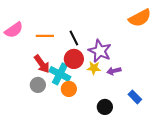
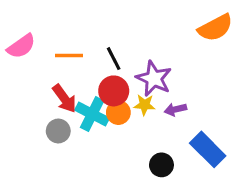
orange circle: (69, 89) -> (118, 112), moved
blue rectangle: (135, 97) -> (208, 149), size x1.6

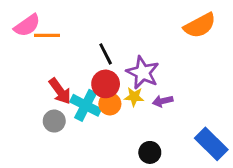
pink semicircle: (21, 46) -> (27, 25), moved
orange line: (69, 55) -> (47, 35), moved
blue rectangle: (208, 149) -> (211, 144), moved

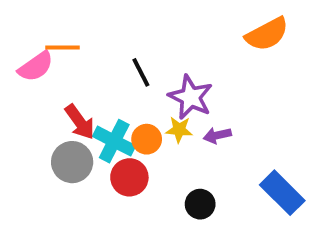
pink semicircle: (27, 25) -> (36, 67), moved
red circle: (106, 84) -> (129, 177), moved
gray circle: (54, 121) -> (72, 162), size x1.4

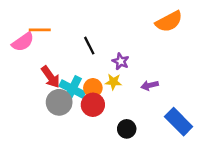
purple star: (191, 97) -> (121, 61), size x0.6
purple arrow: (217, 135) -> (150, 85), moved
gray circle: (72, 162) -> (59, 102), moved
red circle: (129, 177) -> (93, 105), moved

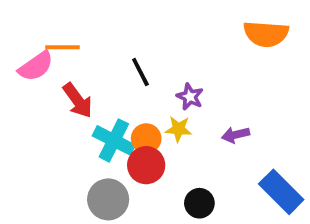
orange semicircle: (169, 21) -> (266, 34), turned 32
red arrow: (51, 77) -> (78, 100), moved
gray circle: (59, 102) -> (108, 199), moved

